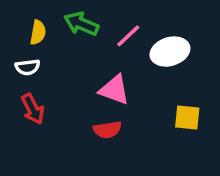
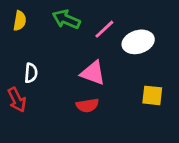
yellow semicircle: (38, 32) -> (20, 21), moved
white semicircle: (27, 67) -> (31, 73), moved, turned -78
red arrow: (33, 109) -> (17, 100), moved

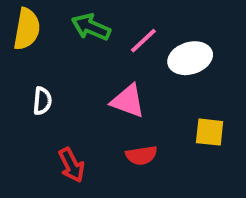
yellow semicircle: (20, 21) -> (27, 29), size x1.5
red arrow: (17, 100) -> (71, 165), moved
red semicircle: (87, 105) -> (141, 155), moved

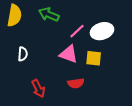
pink line: (143, 41) -> (77, 31), moved
yellow square: (210, 132) -> (94, 58), moved

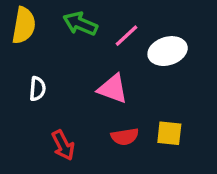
pink line: (77, 31) -> (126, 36), moved
yellow square: (94, 58) -> (169, 133), moved

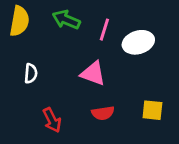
pink line: (126, 36) -> (104, 30), turned -30
yellow square: (169, 133) -> (152, 110), moved

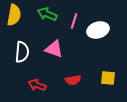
white semicircle: (31, 73) -> (22, 52), size x1.5
pink triangle: (93, 73) -> (54, 49), moved
red arrow: (52, 120) -> (37, 85), turned 138

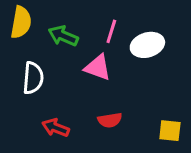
green arrow: (47, 14) -> (63, 36), moved
pink triangle: (54, 49) -> (98, 67), moved
yellow square: (108, 78) -> (170, 131), moved

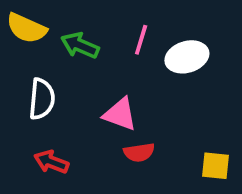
yellow semicircle: (21, 22) -> (26, 28), turned 104
pink triangle: (98, 67) -> (120, 114), moved
red arrow: (56, 128) -> (51, 162), moved

